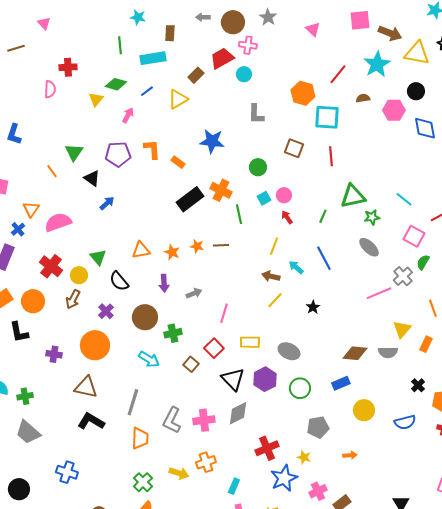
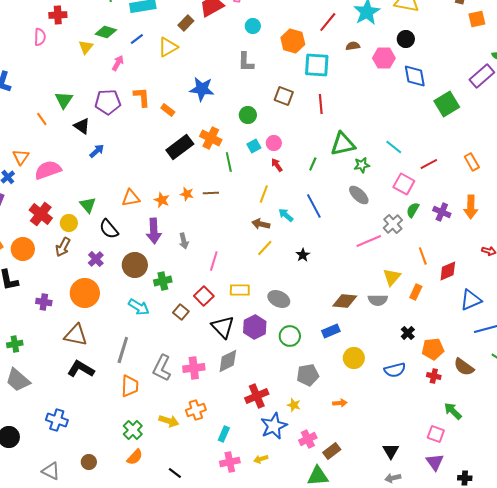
cyan circle: (244, 74) -> (253, 26), moved
purple arrow: (164, 283) -> (154, 231), size x1.4
gray arrow: (194, 293) -> (184, 241), turned 98

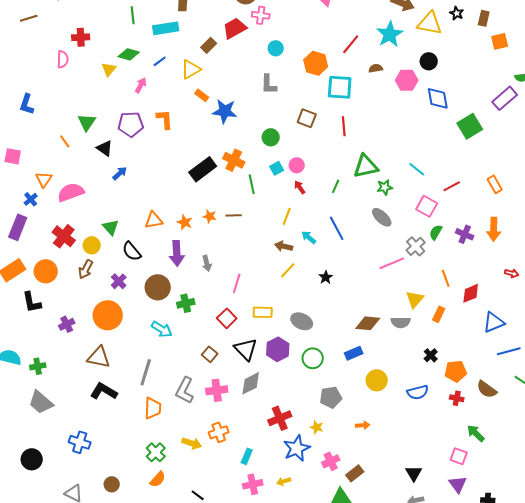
orange rectangle: (168, 110) -> (202, 95), moved
purple cross: (44, 302) -> (67, 324), turned -35
brown square: (181, 312) -> (210, 354), moved

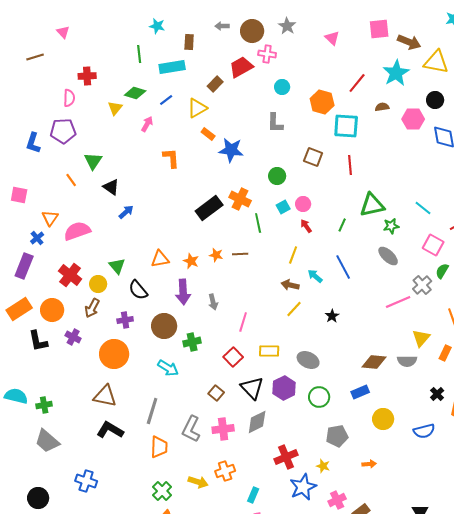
purple pentagon: (131, 124) -> (63, 131), moved
purple cross: (119, 281) -> (125, 320), turned 35
purple cross: (67, 324) -> (73, 337), moved, turned -35

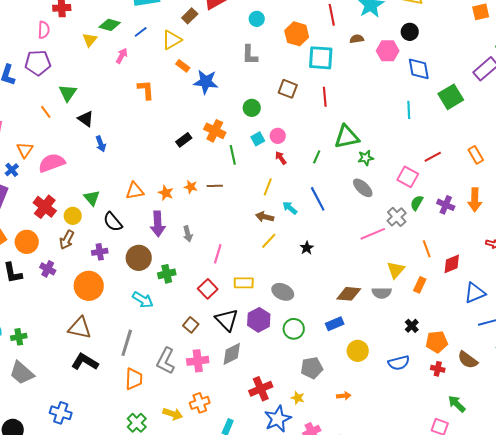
red line: (357, 83) -> (332, 15), turned -50
black rectangle: (209, 208) -> (184, 140), size x0.6
cyan line: (423, 208) -> (409, 110), moved, turned 48
blue arrow: (126, 212) -> (101, 144), turned 112

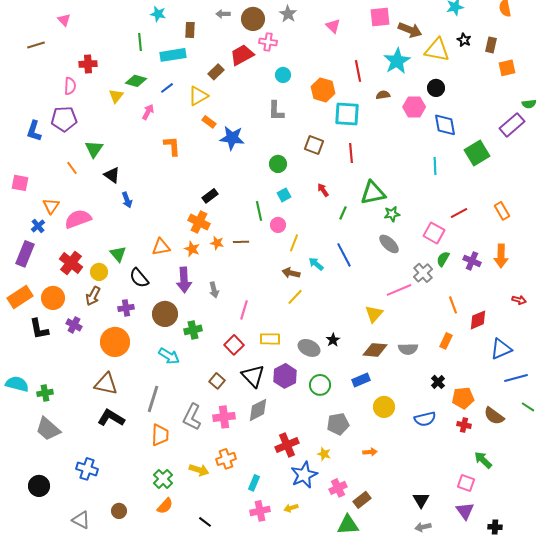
orange cross: (215, 131) -> (199, 222), moved
pink circle: (278, 136) -> (278, 225), moved
red arrow: (281, 158) -> (323, 190), moved
black star: (307, 248) -> (333, 340), moved
yellow triangle: (396, 270) -> (374, 314), moved

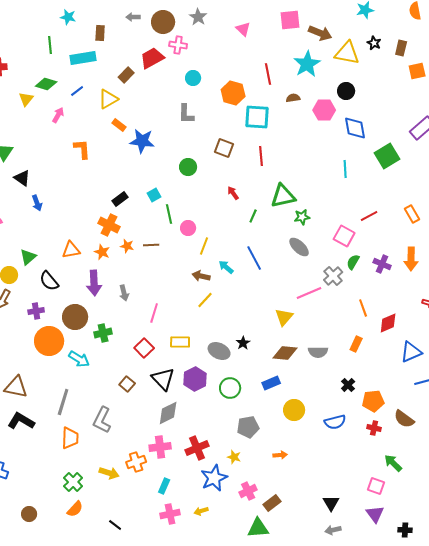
cyan square: (284, 195) -> (154, 195), moved
green triangle: (118, 254) -> (28, 257), turned 30
orange circle: (115, 342) -> (49, 341), moved
pink cross: (224, 417) -> (160, 447), moved

